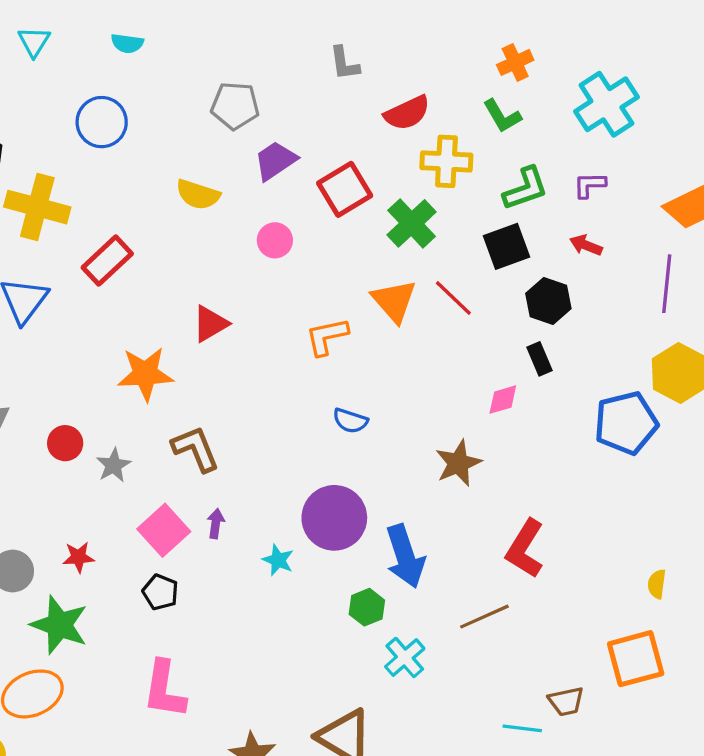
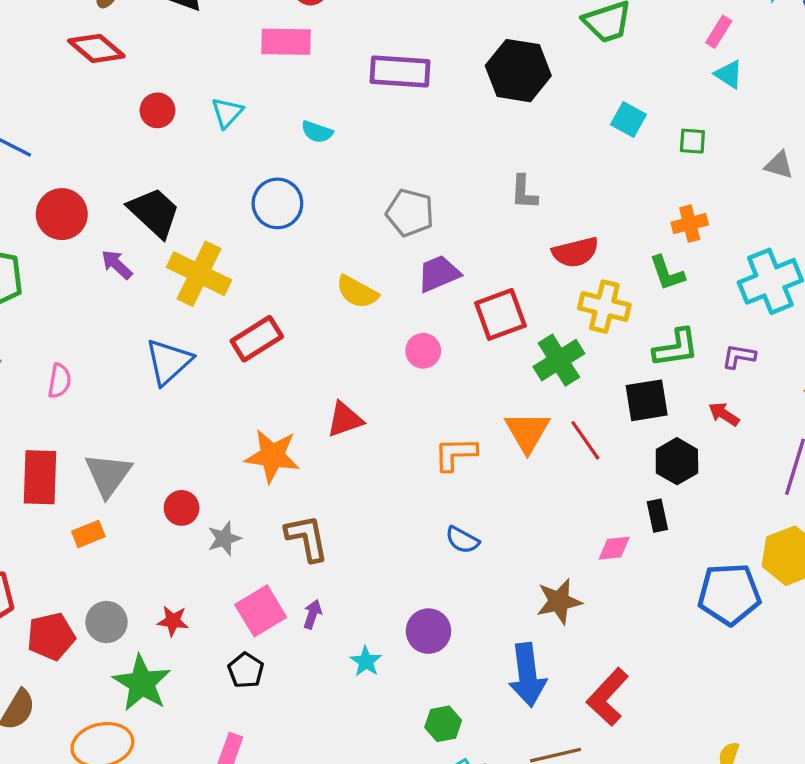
purple circle: (334, 518) -> (428, 631), size x0.7
blue arrow: (405, 556) -> (527, 675), moved

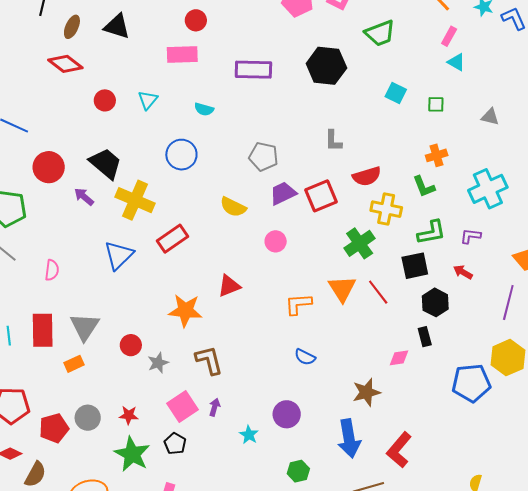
red square: (500, 314) -> (321, 196), moved
green star: (142, 683) -> (132, 454), moved

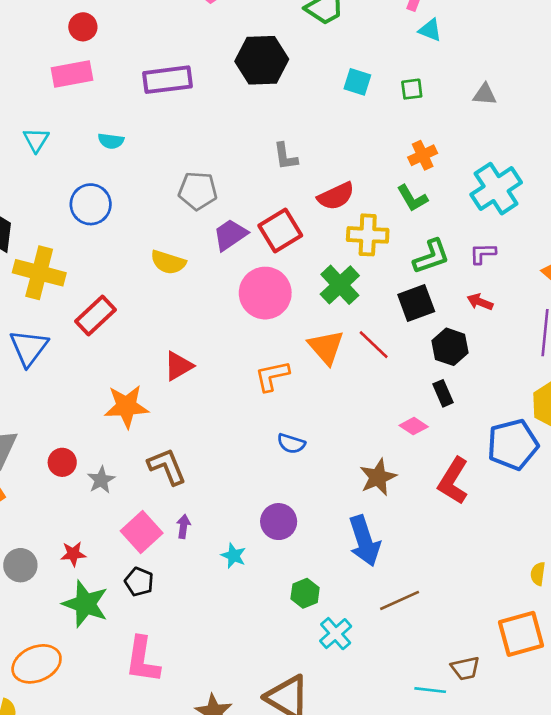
pink circle: (276, 241) -> (265, 293), moved, size x1.8
pink diamond: (399, 358) -> (414, 426), turned 50
red L-shape: (399, 450) -> (453, 481), moved

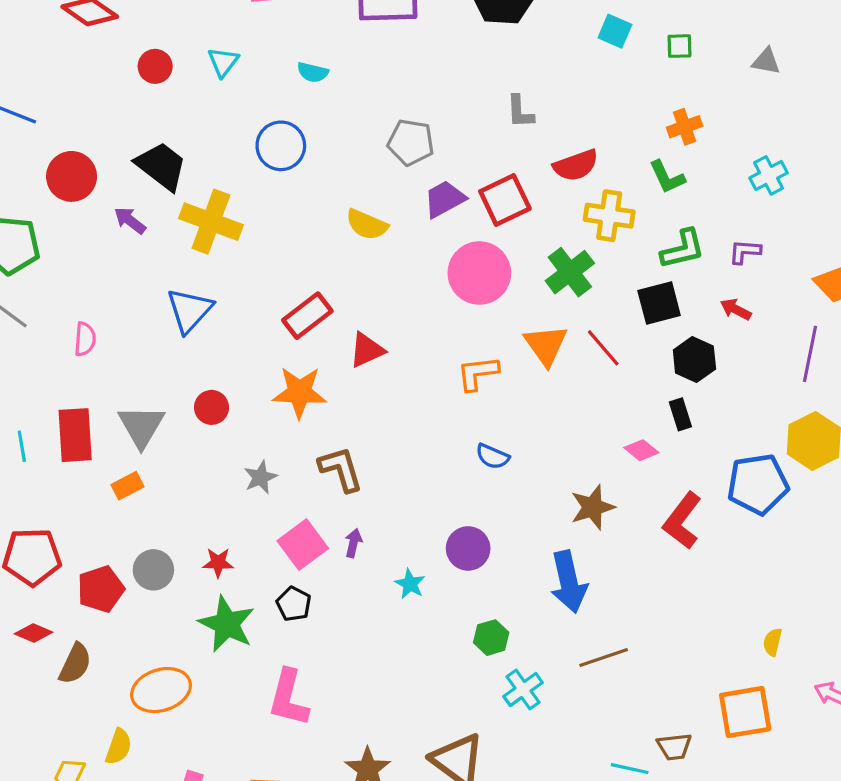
cyan cross: (496, 189) -> (769, 175), size x0.6
red rectangle: (96, 316) -> (307, 316), moved
red circle: (62, 462) -> (212, 407), moved

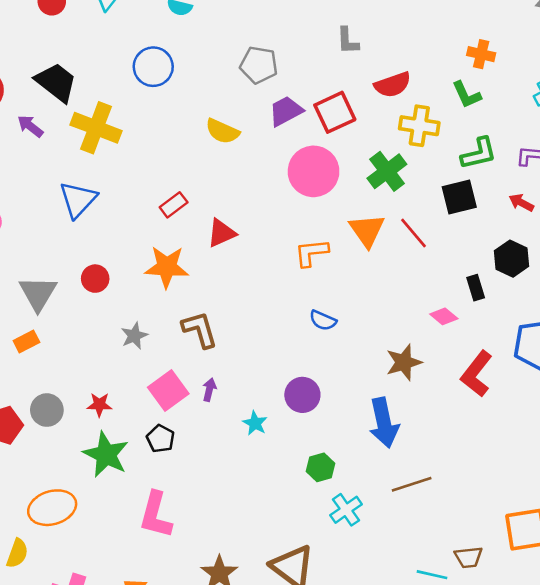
orange cross: (685, 127) -> (481, 54), turned 32
red rectangle: (307, 316) -> (174, 205), size x0.7
black hexagon: (694, 360) -> (512, 259), moved

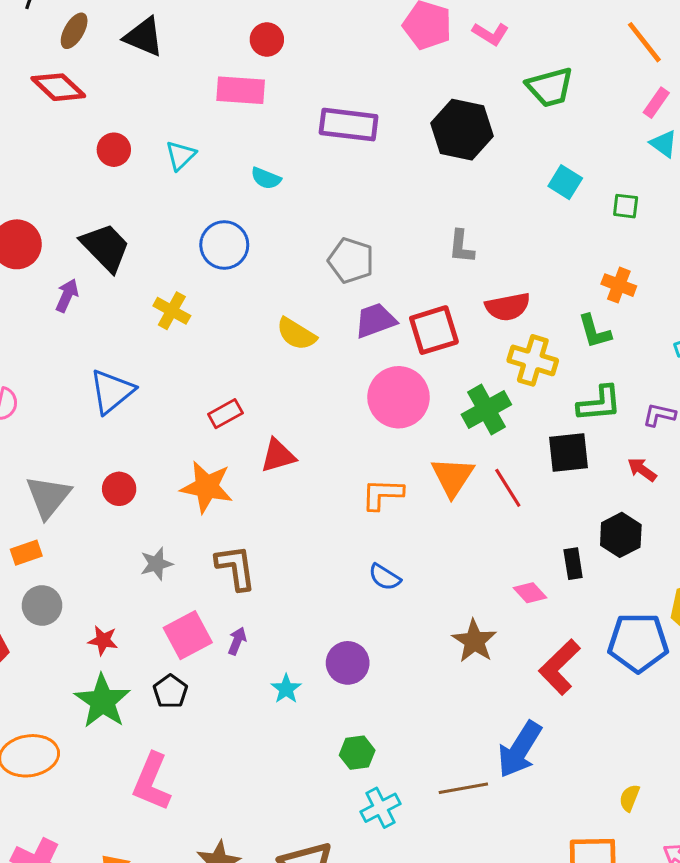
purple arrow: (30, 126) -> (67, 295), turned 68
yellow cross: (96, 128) -> (172, 311), moved, size x0.6
brown star: (404, 362) -> (474, 641), turned -30
gray circle: (47, 410) -> (42, 605), moved
blue arrow: (384, 423) -> (520, 749), moved, turned 36

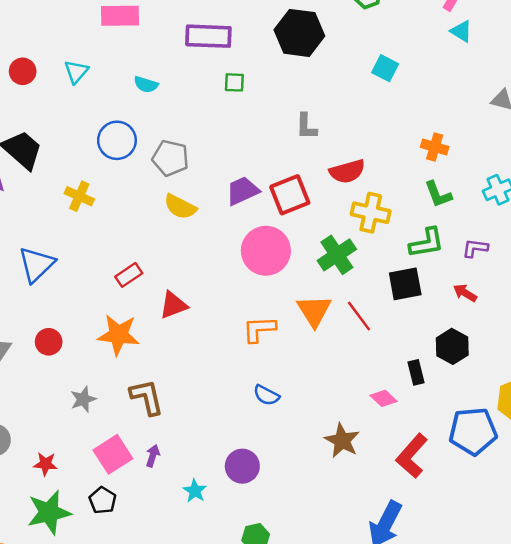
green square: (626, 206) -> (234, 82), moved
gray pentagon: (351, 261) -> (170, 158), moved
green L-shape: (595, 331) -> (438, 194), moved
green star: (102, 701) -> (49, 512), turned 30

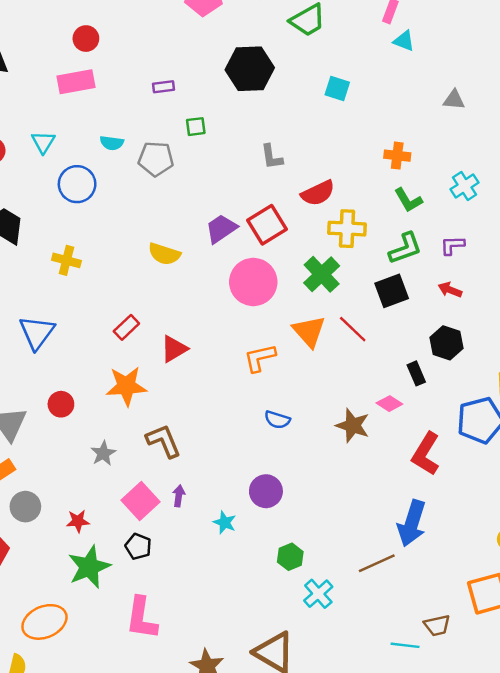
purple rectangle: (208, 36) -> (164, 87), size x0.5
blue circle: (117, 140) -> (77, 184), moved
gray pentagon: (170, 158) -> (156, 159), moved
brown star: (342, 441) -> (353, 426), moved

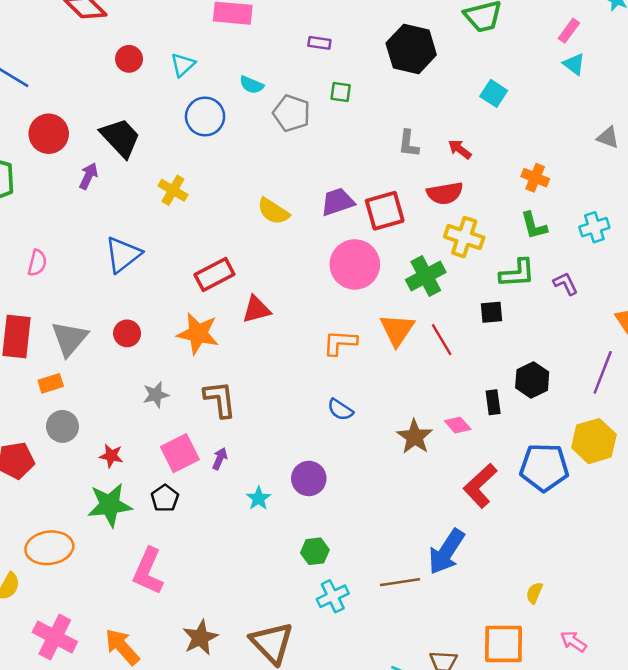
purple L-shape: (452, 245) -> (565, 284), turned 50
red arrow: (450, 290) -> (460, 149), moved
black square: (392, 291) -> (491, 312), size x0.7
red rectangle: (126, 327) -> (214, 275), size x1.4

